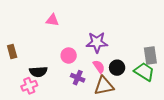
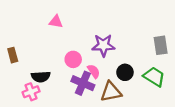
gray rectangle: (150, 56) -> (161, 45), moved
pink semicircle: (99, 67) -> (94, 71), moved
purple cross: (78, 78) -> (83, 83), size x1.5

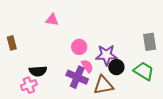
purple star: (103, 45) -> (106, 55), moved
brown rectangle: (13, 55) -> (12, 43), moved
pink circle: (73, 59) -> (79, 47), moved

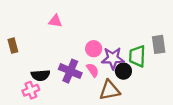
pink circle: (79, 47) -> (94, 49), moved
green trapezoid: (144, 71) -> (137, 56), moved, turned -120
purple cross: (77, 77) -> (70, 71), moved

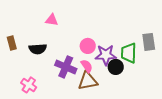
black semicircle: (40, 75) -> (38, 49), moved
pink cross: (31, 90) -> (29, 85), turned -35
brown triangle: (110, 90) -> (88, 81), moved

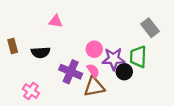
gray rectangle: (149, 42) -> (150, 28), moved, turned -30

